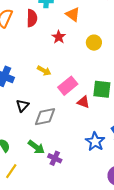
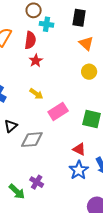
orange triangle: (73, 14) -> (86, 43), moved
red star: (59, 37) -> (36, 61), moved
red triangle: (83, 102) -> (79, 149), moved
green arrow: (36, 147) -> (17, 192), moved

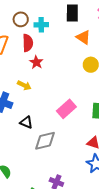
brown circle: (34, 10) -> (21, 19), moved
yellow arrow: (36, 94) -> (24, 85), moved
black triangle: (11, 126) -> (26, 122), moved, turned -48

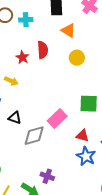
red semicircle: (28, 43) -> (43, 50), moved
pink rectangle: (66, 109) -> (57, 119), moved

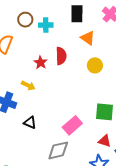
gray diamond: (34, 136) -> (58, 150), moved
red triangle: (83, 136) -> (105, 141), moved

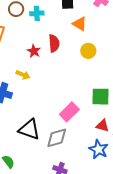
black triangle: (30, 122) -> (29, 129), moved, size x1.6

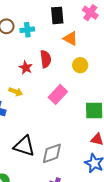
pink rectangle: (69, 112) -> (58, 94), moved

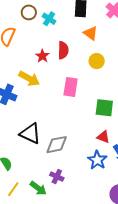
cyan cross: (27, 30) -> (49, 19), turned 32
yellow arrow: (16, 92) -> (29, 78), size x1.5
pink rectangle: (58, 94) -> (71, 87), turned -42

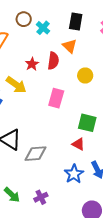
orange triangle: (91, 33) -> (70, 46), moved
red triangle: (103, 137) -> (78, 144), moved
purple cross: (57, 177) -> (41, 197), moved, turned 32

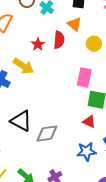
yellow circle: (85, 76) -> (94, 44), moved
pink rectangle: (56, 98) -> (84, 77), moved
blue star: (74, 174) -> (86, 151), turned 30

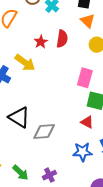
orange triangle: (74, 24) -> (88, 21), moved

